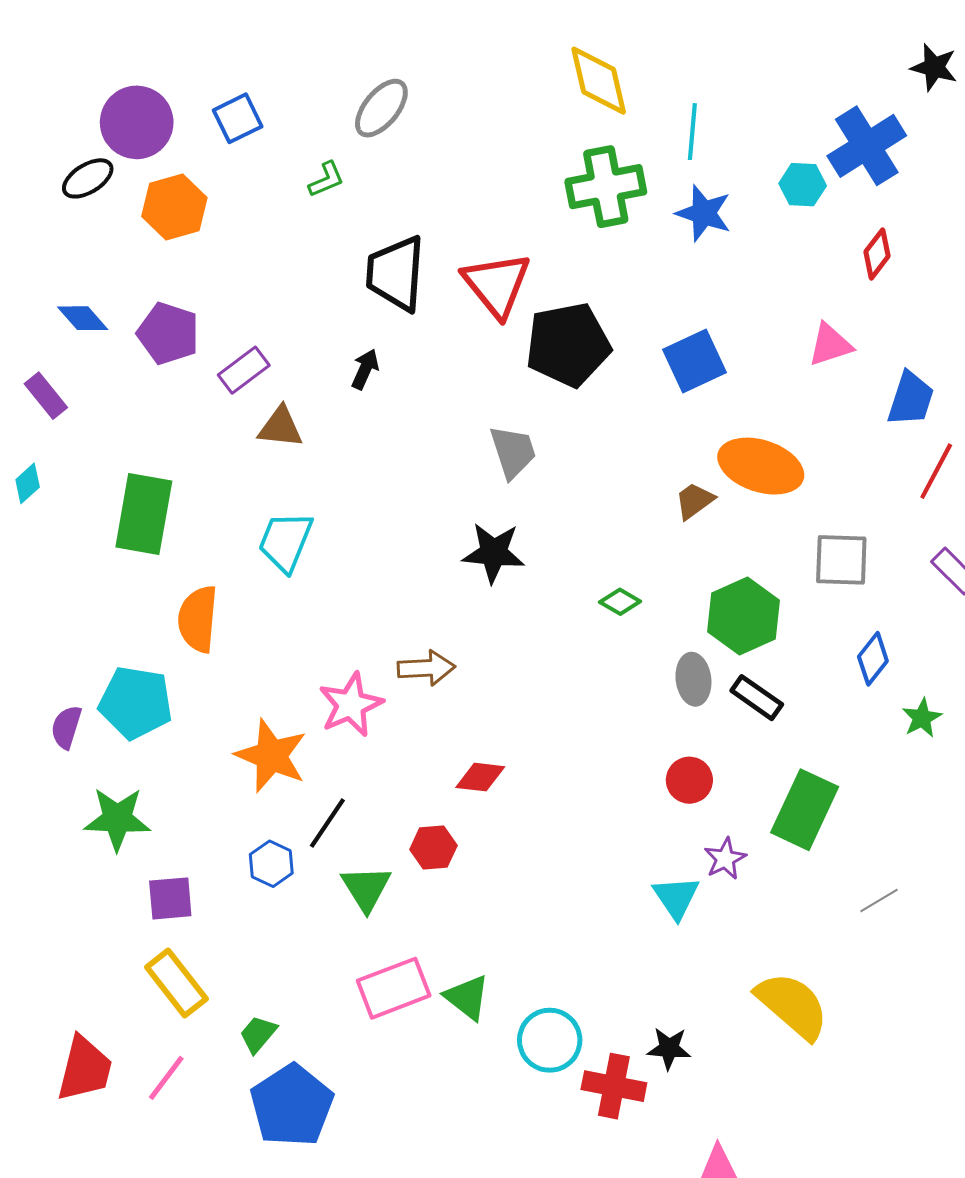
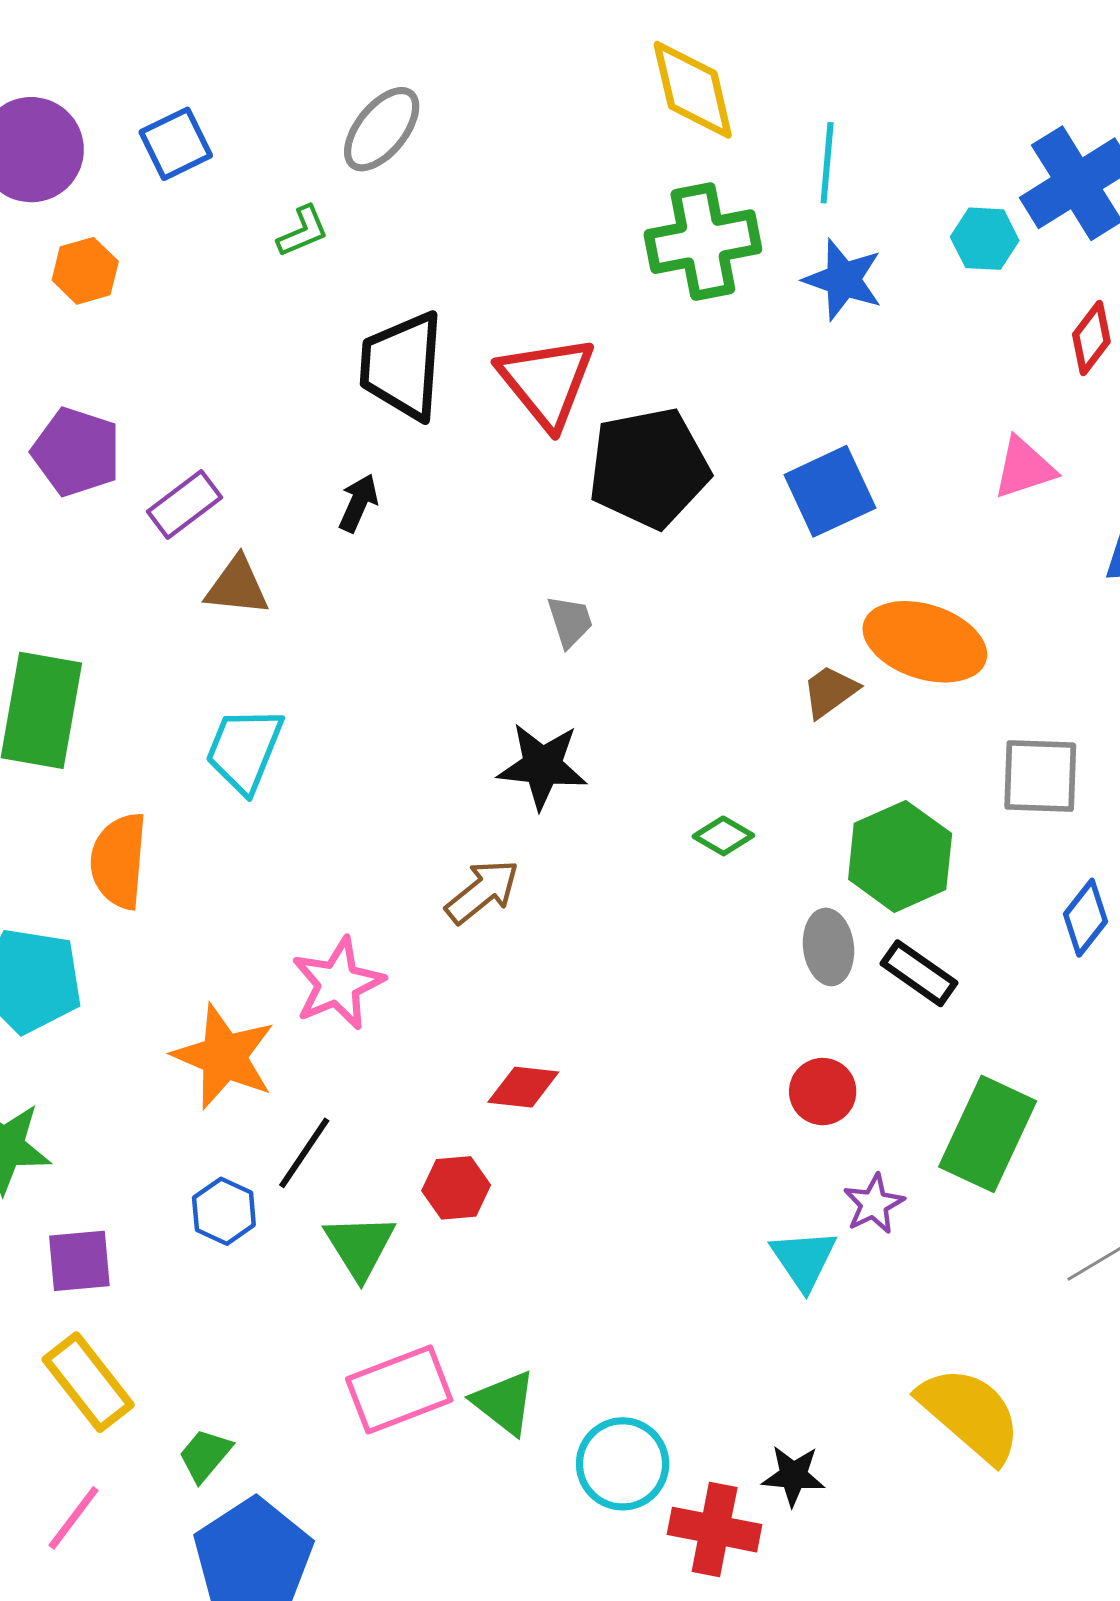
orange hexagon: (174, 207) -> (85, 271), size x0.7
gray trapezoid: (513, 452) -> (570, 621), size x0.7
brown arrow: (426, 668) -> (482, 891), moved, turned -36

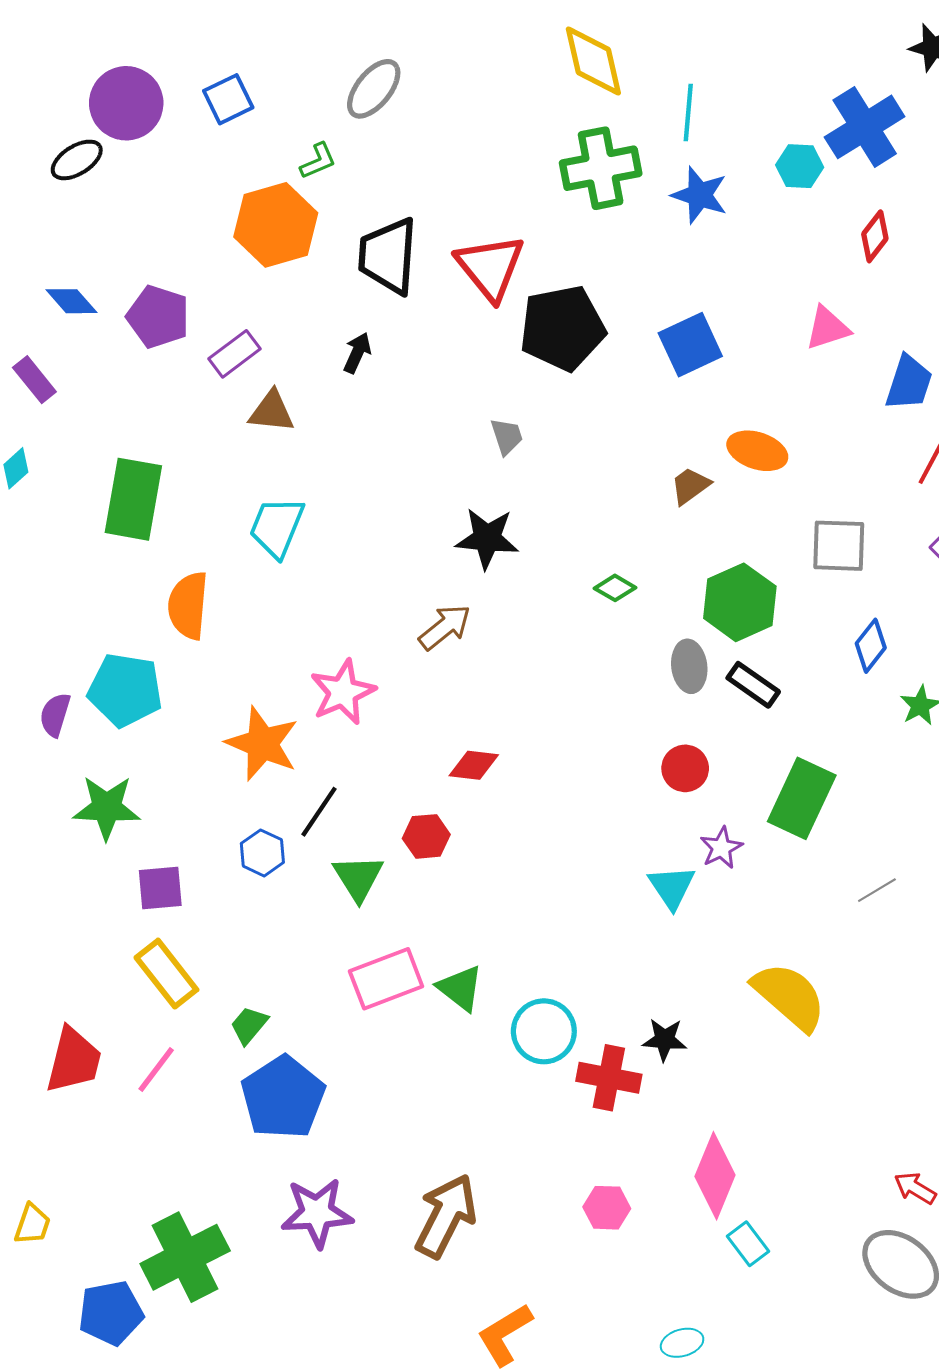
orange hexagon: (85, 271) -> (276, 225), moved, size x1.8
orange ellipse: (925, 642) -> (757, 451), size x0.7

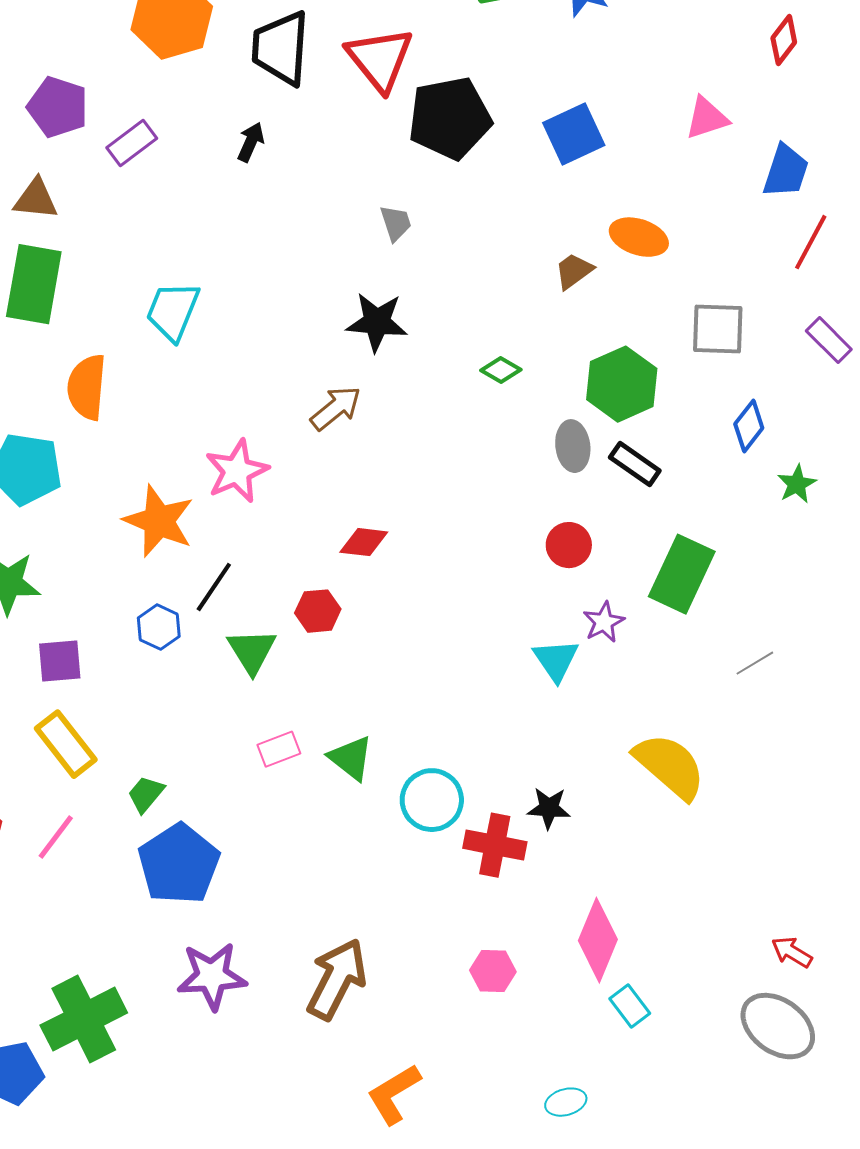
red diamond: (875, 236) -> (784, 40), moved
brown triangle: (272, 412) -> (36, 199), moved
pink rectangle: (386, 979) -> (279, 749), size x0.6

